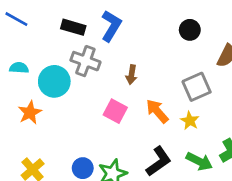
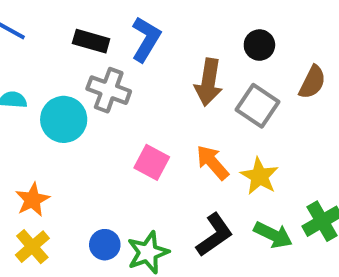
brown arrow: (132, 75) -> (209, 82), moved, size x1.6
gray square: (197, 87) -> (257, 106), moved, turned -32
orange star: (30, 113) -> (32, 200), moved
yellow star: (190, 121) -> (259, 176), size x1.4

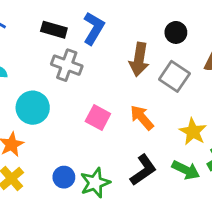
cyan circle: (64, 119) -> (33, 108), moved
yellow star: (259, 176) -> (193, 132), moved

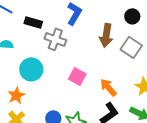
black rectangle: (54, 30) -> (33, 22), moved
orange arrow: (142, 118) -> (108, 87), moved

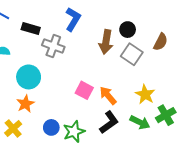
black circle: (132, 16) -> (128, 30), moved
pink square: (77, 76) -> (84, 90), moved
orange star: (16, 95) -> (25, 104), moved

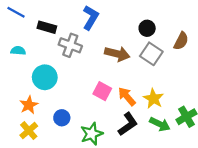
brown arrow: (106, 42) -> (117, 54), moved, turned -85
yellow star: (145, 94) -> (153, 99), moved
orange star: (25, 104) -> (29, 105), moved
blue circle: (51, 127) -> (62, 118), moved

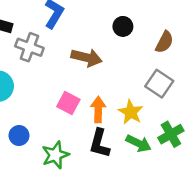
gray square: (151, 54) -> (159, 84), moved
orange arrow: (127, 96) -> (98, 110), turned 42
black L-shape: (128, 124) -> (100, 143), turned 140

